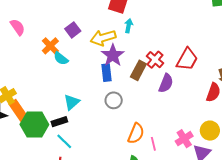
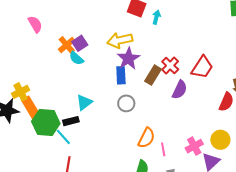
cyan arrow: (129, 26) -> (156, 17), moved
purple square: (73, 30) -> (80, 43), moved
cyan line: (64, 141) -> (63, 137), moved

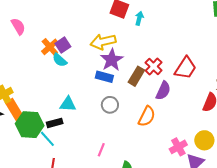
blue rectangle: (121, 75) -> (104, 77), turned -72
cyan triangle: (84, 102) -> (68, 104), turned 42
orange semicircle: (146, 138) -> (147, 116), moved
pink line: (163, 149) -> (101, 150), moved, turned 32

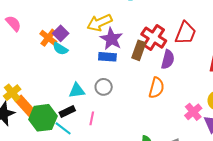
red cross: (154, 66) -> (154, 38), size x1.4
gray circle: (110, 105) -> (104, 87), moved
pink line: (101, 150) -> (92, 118), moved

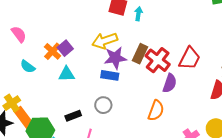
purple star: (111, 39) -> (115, 58), turned 30
cyan semicircle: (60, 49) -> (28, 67), moved
brown rectangle: (139, 50) -> (140, 54), moved
cyan triangle: (77, 91) -> (66, 74), moved
black rectangle: (67, 112) -> (73, 116), moved

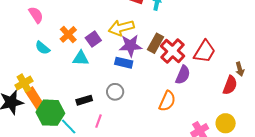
purple square: (65, 48) -> (93, 39), moved

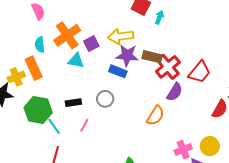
orange cross: (68, 34) -> (67, 35), size x1.5
brown rectangle: (155, 43) -> (152, 57), turned 66
cyan semicircle: (42, 48) -> (40, 45), turned 35
orange rectangle: (35, 99) -> (34, 68), moved

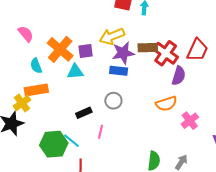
purple square: (91, 44) -> (86, 51), turned 35
orange rectangle: (34, 68) -> (36, 90), turned -60
green hexagon: (38, 110) -> (54, 144), moved
orange semicircle: (155, 116) -> (166, 104), turned 55
pink cross: (183, 150) -> (190, 121), moved

